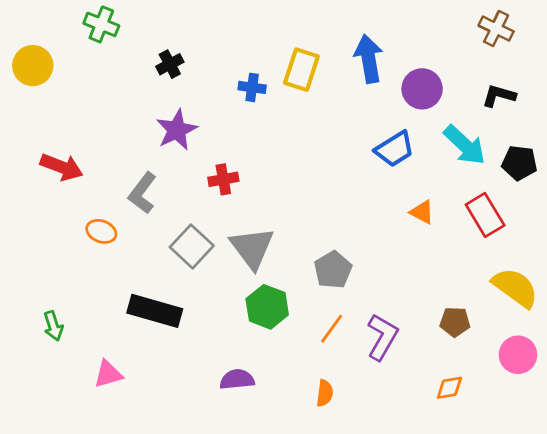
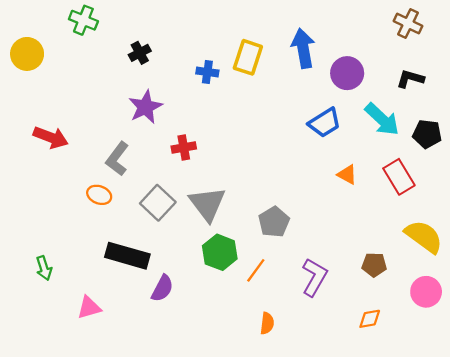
orange ellipse: (101, 231) -> (99, 195), moved
orange line: (332, 329) -> (256, 270), moved
purple semicircle: (237, 379) -> (162, 288), moved, turned 124

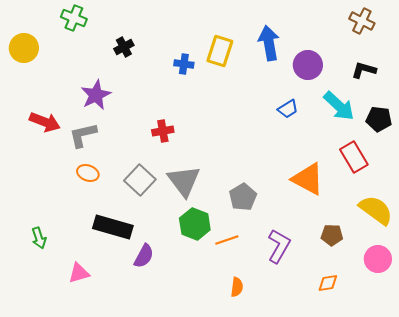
purple star: (145, 107) -> (96, 95), moved
blue trapezoid: (325, 123) -> (288, 109), size x0.7
gray L-shape: (117, 159) -> (83, 135), moved, turned 40
orange triangle: (347, 175) -> (308, 179), moved, size x1.8
orange line: (256, 270) -> (227, 240), turned 35

